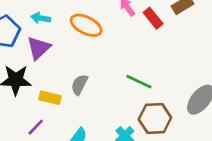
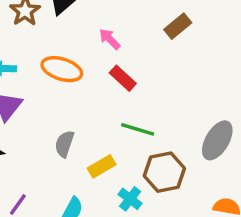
red rectangle: (153, 18) -> (123, 78), moved
yellow rectangle: (50, 98) -> (102, 166), moved, turned -35

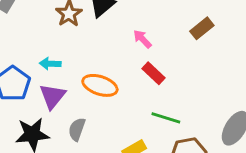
orange ellipse: (62, 69) -> (100, 85), moved
gray semicircle: (64, 144) -> (77, 129), moved

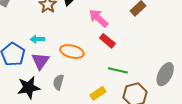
pink arrow: (142, 39) -> (98, 18), size x1.5

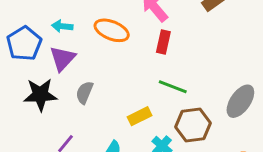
red rectangle: (107, 41) -> (163, 42), turned 56
orange ellipse: (72, 52) -> (112, 30), moved

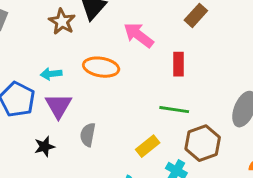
red rectangle: (163, 42) -> (178, 64), moved
black star: (40, 95) -> (44, 147), size x0.6

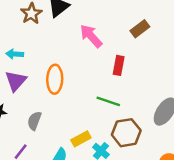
orange ellipse: (101, 67) -> (55, 79), moved, turned 72
gray semicircle: (88, 135) -> (34, 121), moved
yellow rectangle: (148, 146) -> (81, 139), moved

